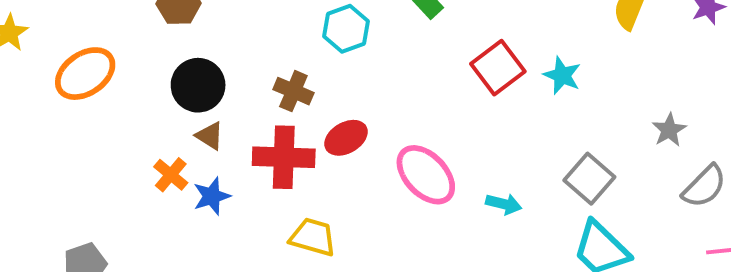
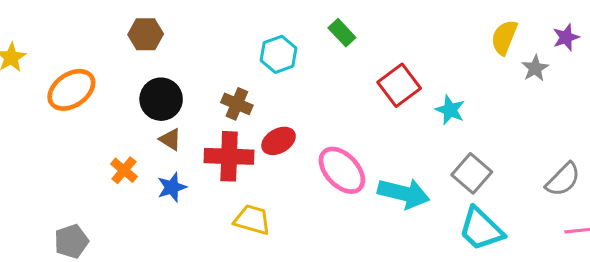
cyan star: (562, 75) -> (450, 110), moved
gray star: (669, 130) -> (535, 68), moved
orange cross: (171, 175) -> (124, 170), moved
cyan arrow: (504, 204) -> (404, 193), size x1.8

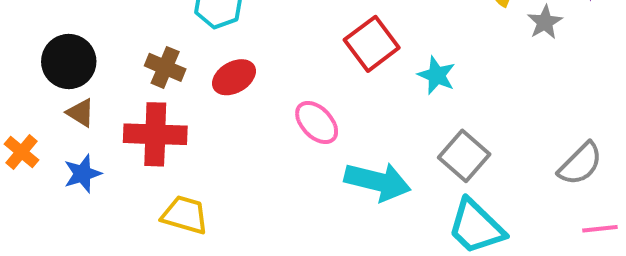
red ellipse: (279, 141) -> (234, 77), moved
pink ellipse: (342, 170) -> (317, 122), moved, size x0.7

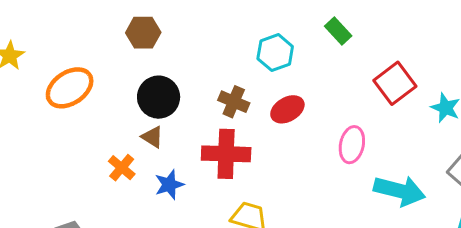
brown triangle: (81, 113) -> (152, 137), moved
pink ellipse: (317, 122) -> (352, 145), turned 56

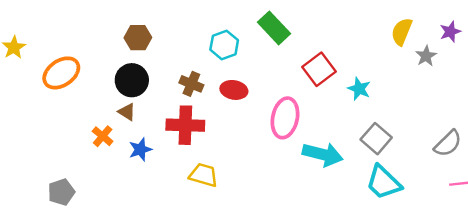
green rectangle: (338, 31) -> (274, 28), size x1.5
brown hexagon: (143, 33) -> (138, 38), moved
red ellipse: (287, 109) -> (234, 90), turned 40
pink ellipse: (352, 145) -> (285, 118), size x1.4

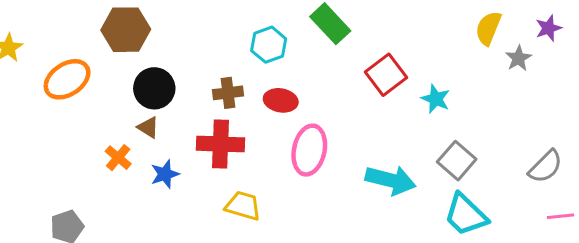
brown hexagon: (138, 38) -> (126, 30), moved, size x1.4
brown cross: (191, 84) -> (228, 93), turned -30
pink ellipse: (285, 118) -> (309, 150), moved

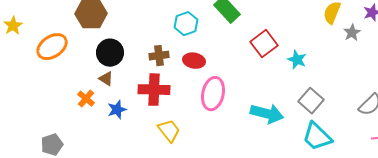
yellow trapezoid: (243, 206) -> (169, 131), turned 35

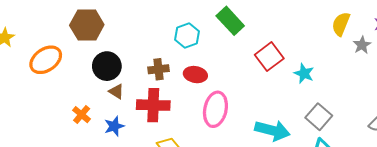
brown triangle: (106, 79) -> (116, 91), moved

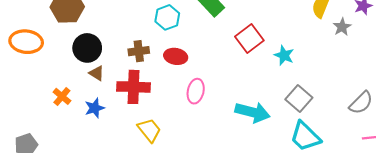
orange ellipse: (46, 60) -> (26, 42), turned 40
pink ellipse: (215, 109) -> (196, 91), size x0.7

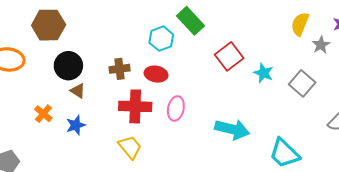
cyan hexagon: (167, 17) -> (161, 39), moved
red cross: (134, 87) -> (135, 106), moved
gray square: (299, 99) -> (302, 83), moved

